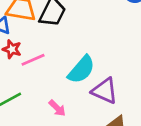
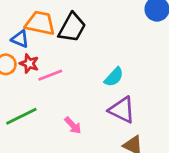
cyan semicircle: (81, 70) -> (114, 77), moved, size x0.7

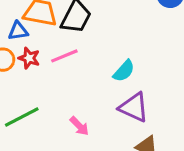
blue triangle: (20, 39) -> (18, 31), turned -30
pink line: (50, 75) -> (64, 56), moved

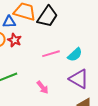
pink line: (64, 56) -> (51, 54), moved

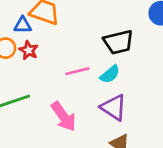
black trapezoid: (47, 16) -> (118, 42), moved, turned 40
pink arrow: (43, 87) -> (64, 117), size x1.6

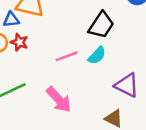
black trapezoid: (118, 42) -> (101, 25), turned -36
purple triangle: (114, 107) -> (127, 85), moved

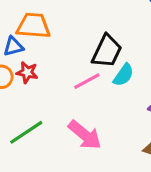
black trapezoid: (101, 25) -> (107, 51), moved

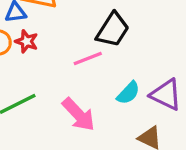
cyan semicircle: (123, 75) -> (128, 93), moved

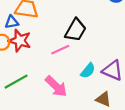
red star: (27, 41) -> (20, 41), size x1.5

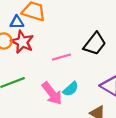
black trapezoid: (76, 30) -> (95, 44), moved
cyan semicircle: (88, 71) -> (71, 89), moved

